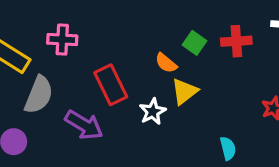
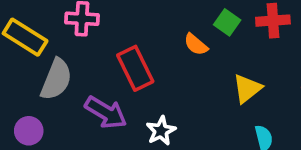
yellow triangle: (184, 91) -> (247, 89), moved
white star: (153, 112) -> (161, 131), moved

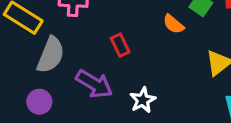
red rectangle: (135, 68) -> (120, 45), size x0.6
purple circle: (29, 131) -> (39, 102), moved

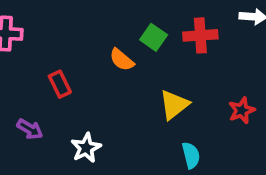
purple arrow: (94, 84) -> (30, 129), size x0.6

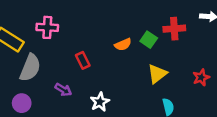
green square: (154, 37) -> (149, 40), moved
orange semicircle: (122, 60) -> (123, 45), turned -63

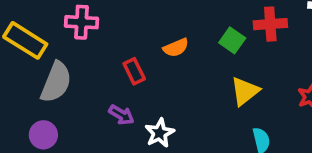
orange semicircle: (123, 45) -> (176, 48), moved
purple arrow: (63, 90) -> (121, 115), moved

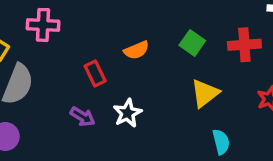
red cross: (270, 24) -> (244, 45), moved
white star: (160, 133) -> (128, 113), moved

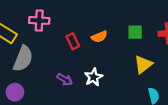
green square: (192, 43) -> (135, 32), turned -35
red rectangle: (95, 74) -> (73, 41), moved

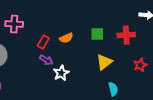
red rectangle: (73, 41) -> (43, 42), turned 56
purple arrow: (65, 79) -> (46, 60), moved

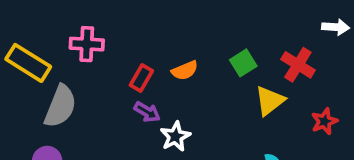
green square: (97, 34) -> (243, 63), turned -32
red cross: (126, 35) -> (298, 65), turned 36
yellow triangle: (104, 62) -> (270, 101), moved

